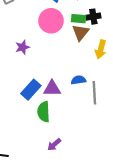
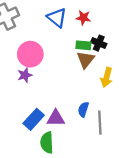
black cross: (93, 17) -> (99, 43), turned 32
pink circle: (51, 21) -> (30, 54), moved
blue semicircle: (79, 80) -> (83, 109), turned -64

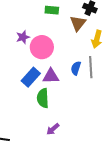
green rectangle: (83, 45) -> (52, 10), moved
pink circle: (30, 54) -> (42, 47), moved
gray line: (100, 123) -> (91, 67), moved

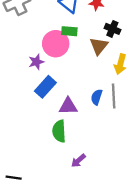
pink circle: (42, 47) -> (56, 44), moved
blue rectangle: (31, 77) -> (45, 87), moved
purple arrow: (53, 129) -> (78, 161), moved

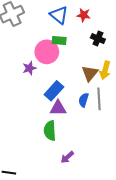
brown triangle: (99, 46) -> (90, 73), moved
blue rectangle: (45, 87) -> (54, 91), moved

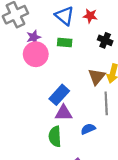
pink circle: (47, 52) -> (36, 54), moved
purple star: (29, 68) -> (34, 37), moved
blue semicircle: (84, 100) -> (88, 129), moved, turned 48

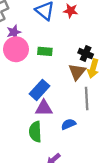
black cross: (105, 40) -> (86, 54), moved
green rectangle: (65, 42) -> (45, 51), moved

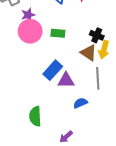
brown triangle: (77, 72) -> (89, 53), turned -36
purple triangle: (44, 108) -> (66, 80), moved
green semicircle: (35, 132) -> (35, 116), moved

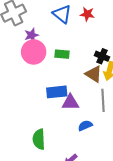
blue rectangle: (53, 70) -> (57, 92), turned 42

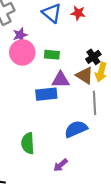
black cross: (102, 56) -> (93, 57), turned 32
purple triangle: (70, 102) -> (61, 80), moved
blue semicircle: (85, 126) -> (76, 129), size x1.5

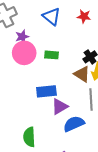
red star: (78, 13) -> (84, 16), moved
purple triangle: (61, 80) -> (60, 107), moved, turned -30

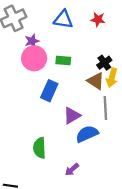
blue triangle: (52, 16) -> (63, 19), turned -30
blue rectangle: (46, 91) -> (49, 91), moved, turned -60

